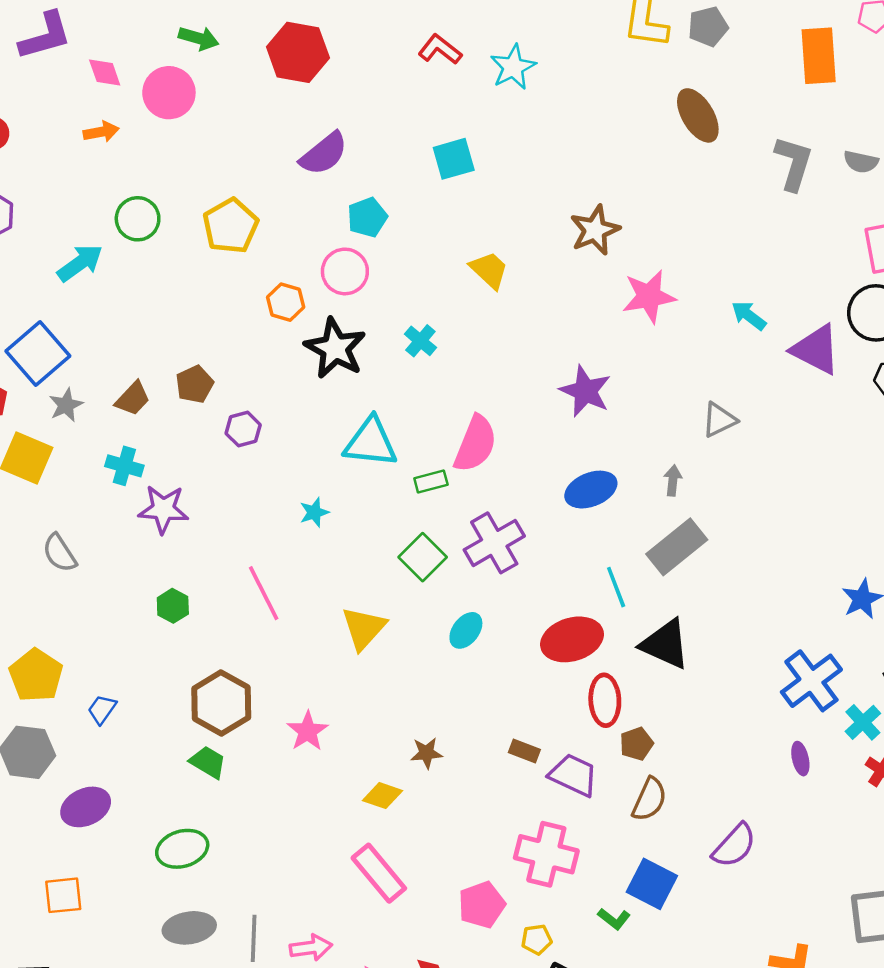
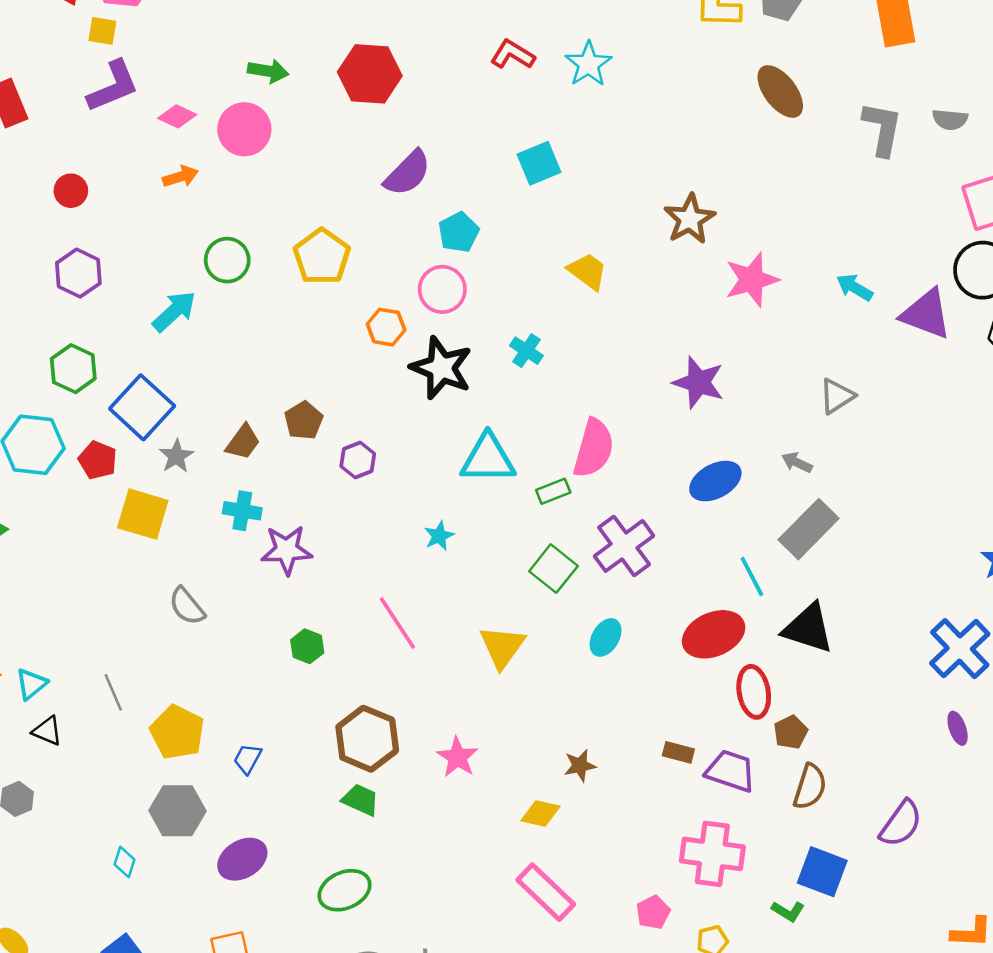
pink diamond: (105, 73) -> (177, 116), turned -39
gray arrow: (673, 480) -> (797, 462), turned -64
pink pentagon: (482, 905) -> (653, 912), size x0.7

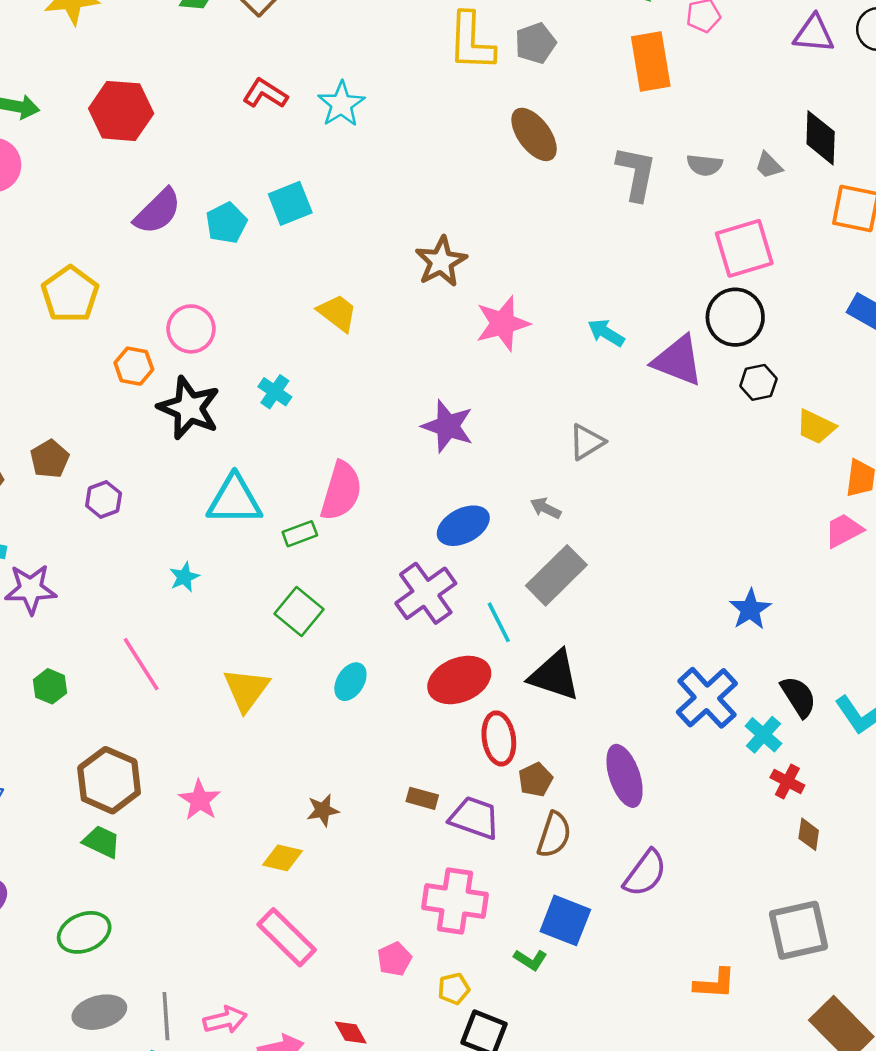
cyan pentagon: (459, 232) -> (226, 223), moved
purple cross: (624, 546) -> (426, 593), moved
purple ellipse: (958, 728) -> (625, 776), moved, size x1.8

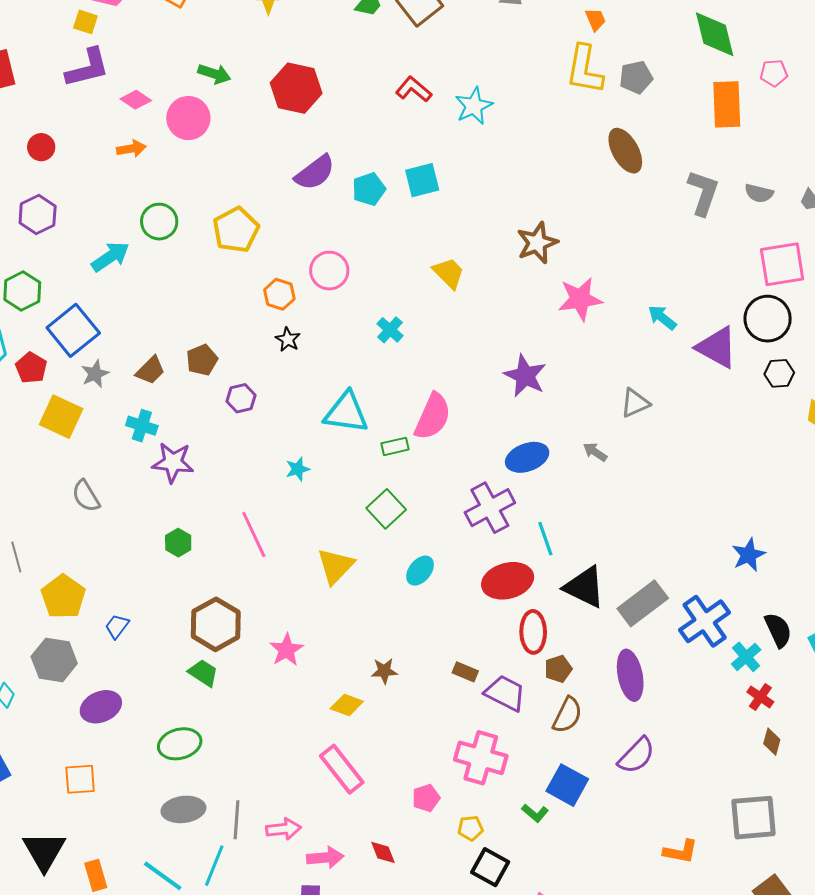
black star: (189, 408) -> (288, 339), moved, size x0.5
gray rectangle: (556, 575) -> (643, 603), moved

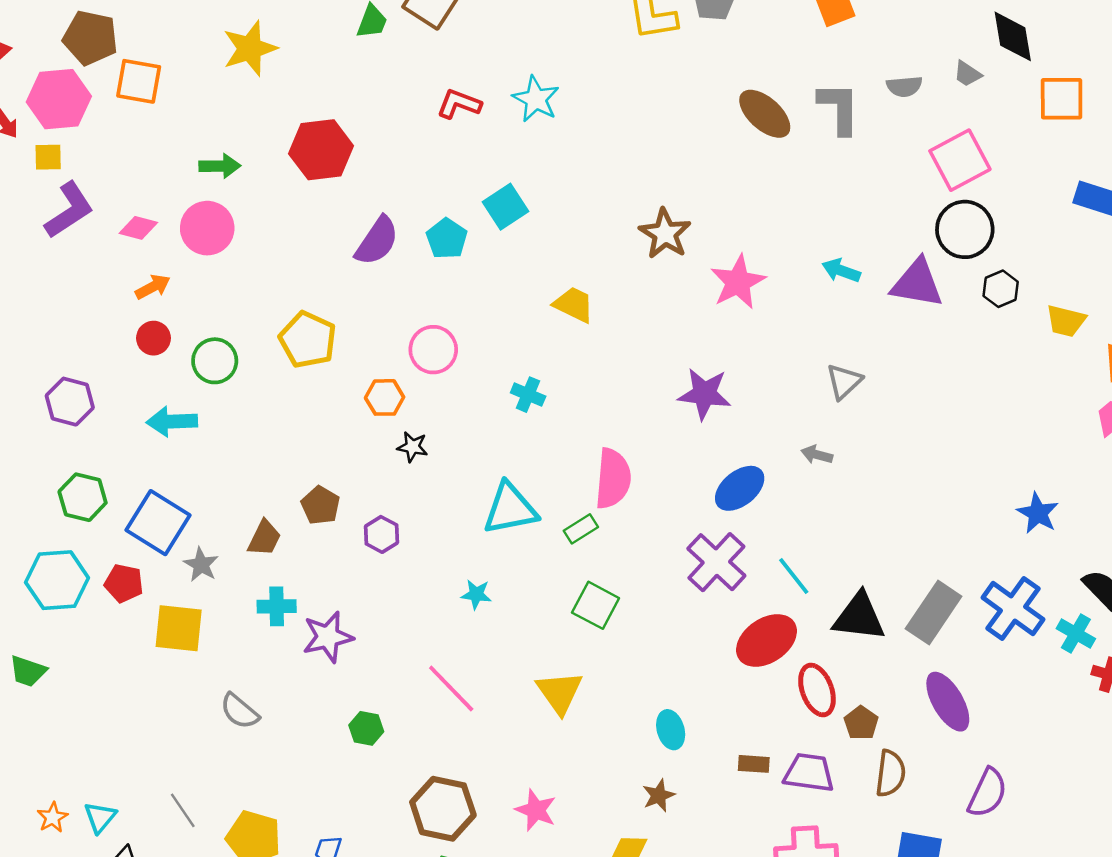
red circle: (41, 147) -> (153, 338), moved
brown ellipse: (625, 151) -> (765, 114), moved
cyan arrow: (110, 257) -> (172, 422), turned -129
cyan star: (298, 469) -> (476, 594), turned -30
cyan ellipse: (420, 571) -> (671, 730), moved, turned -36

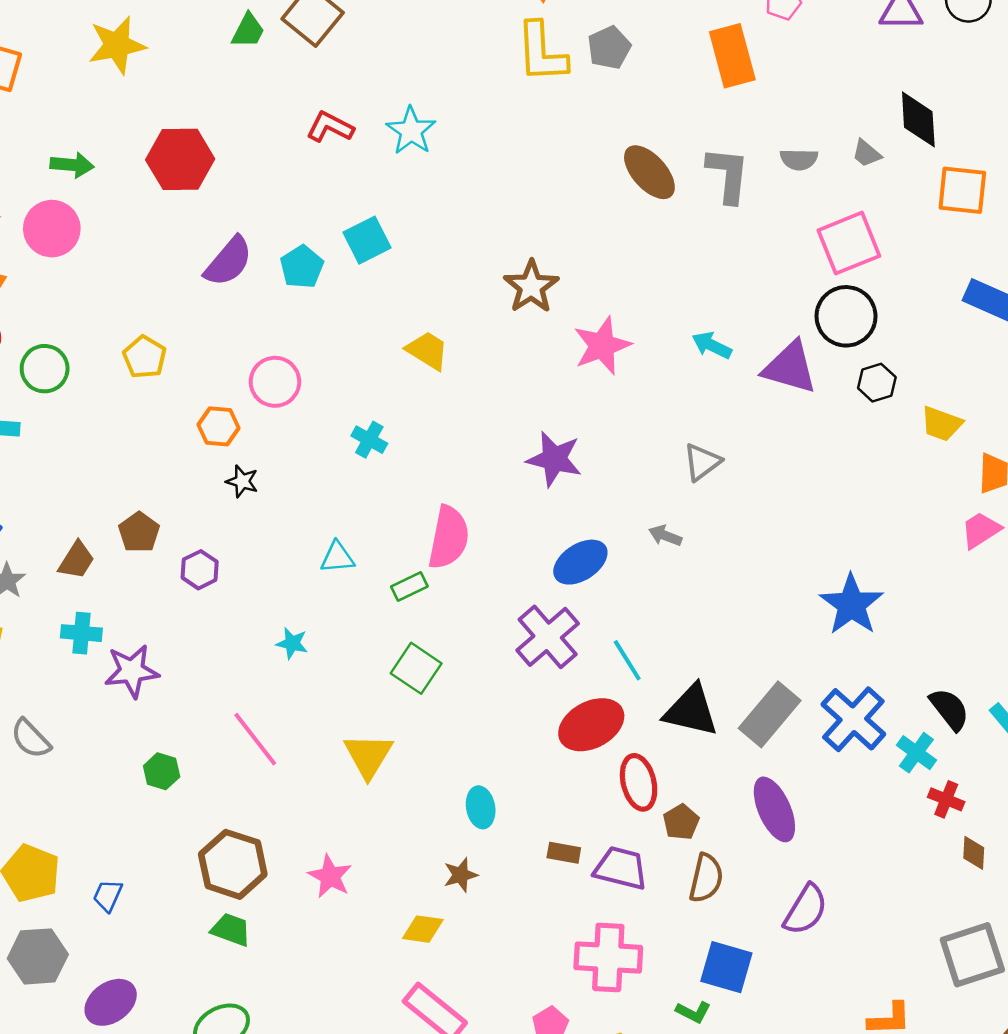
yellow pentagon: (308, 340) -> (144, 357), size x0.7
cyan triangle: (510, 509) -> (337, 557), size x0.6
blue star: (1038, 513) -> (851, 605), moved, size x1.4

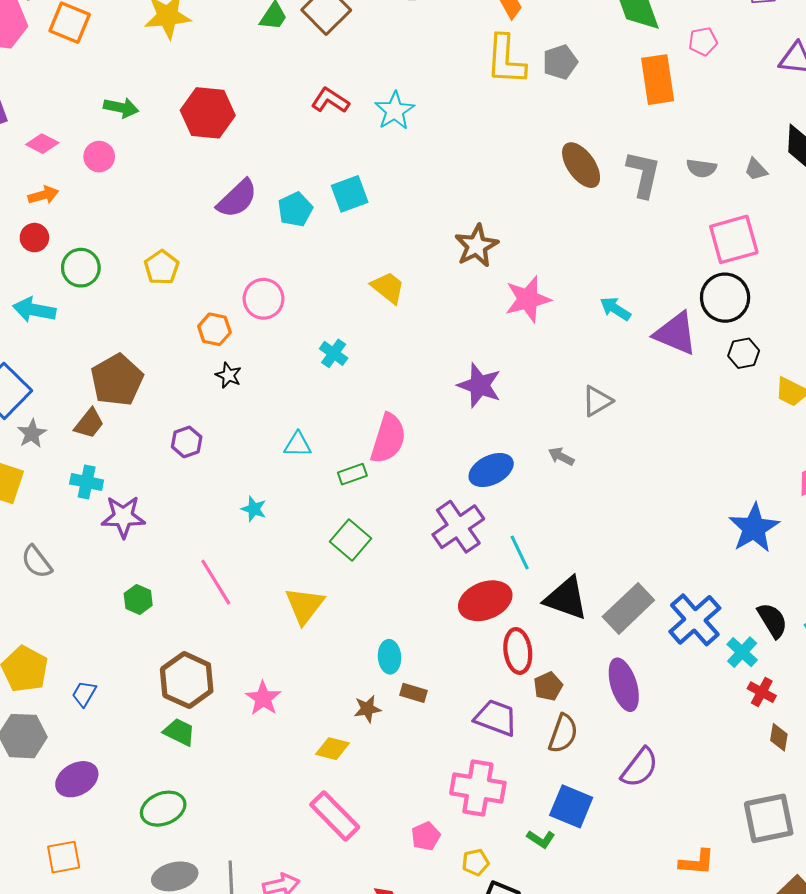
pink circle: (52, 229) -> (99, 157), size x0.7
brown pentagon: (139, 532) -> (117, 380), moved, size x1.6
blue star: (851, 605) -> (754, 528), moved
brown rectangle: (564, 853) -> (414, 693), moved

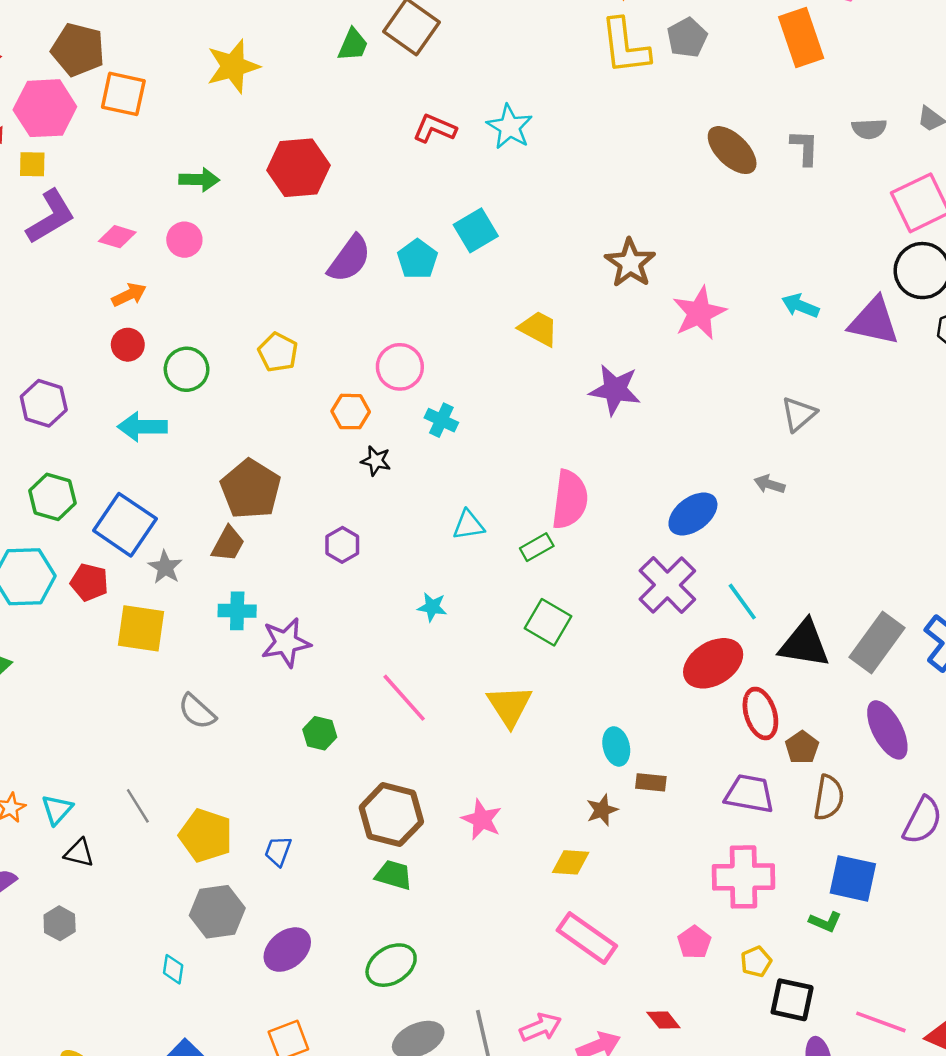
gray L-shape: (643, 174) -> (805, 147), size x0.7
cyan cross: (334, 353) -> (441, 420), moved
purple star: (479, 385) -> (615, 390), moved

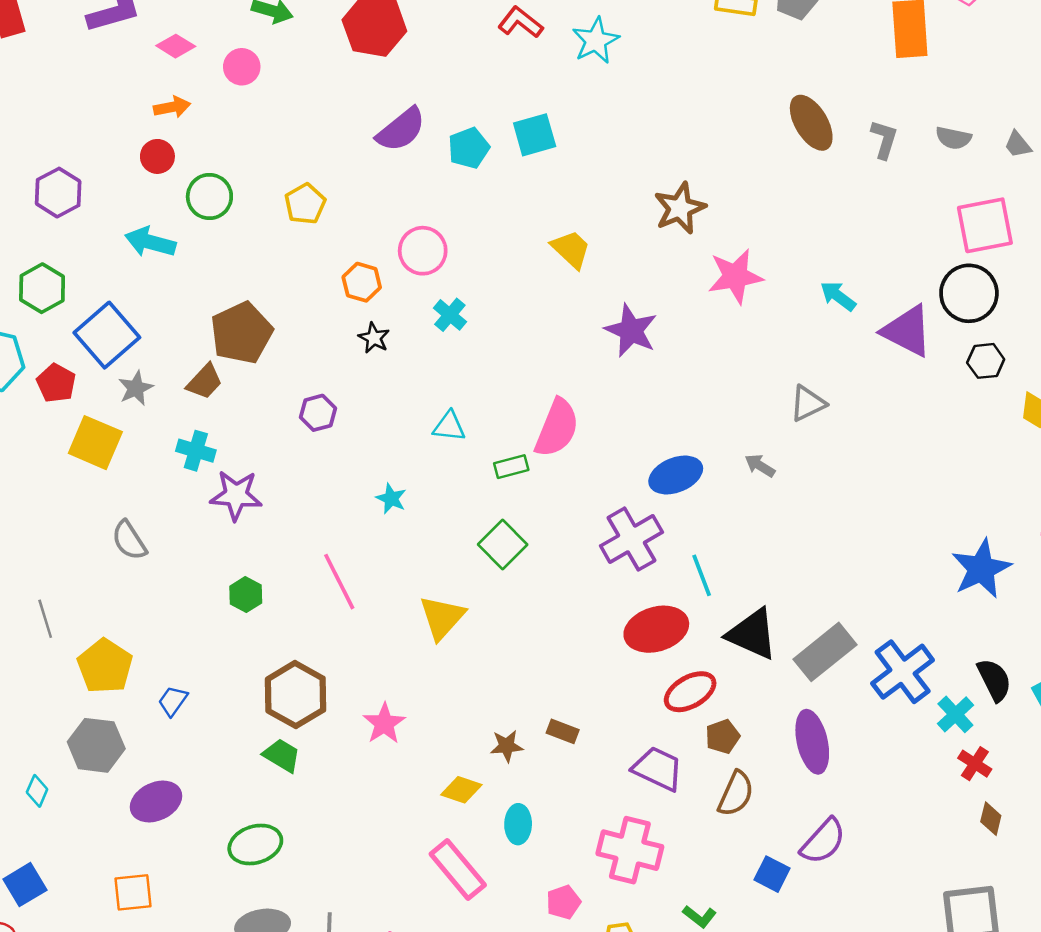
red ellipse: (760, 713) -> (690, 692), turned 63
cyan ellipse: (616, 746) -> (518, 824), moved
blue square: (853, 878) -> (772, 874), moved, size x0.7

